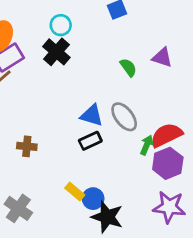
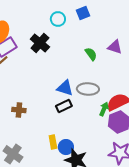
cyan circle: (61, 25) -> (58, 19), moved
gray ellipse: (124, 117) -> (88, 89), turned -50
yellow rectangle: (75, 192) -> (53, 142), turned 40

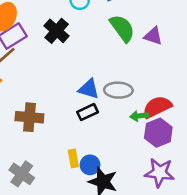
green semicircle: (91, 54) -> (122, 28), moved, size x1.6
green arrow: (104, 109) -> (139, 116), turned -120
brown cross: (19, 110) -> (29, 117), size x1.5

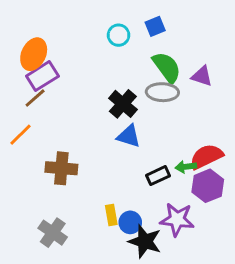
black cross: (57, 31) -> (123, 104), moved
gray ellipse: (118, 90) -> (162, 92), moved
black rectangle: (87, 112) -> (158, 176), moved
purple star: (160, 173) -> (177, 219), moved

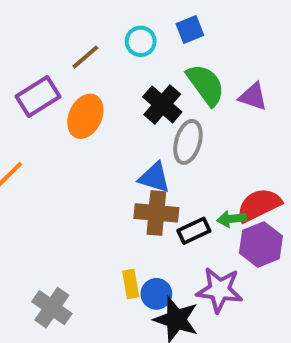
orange ellipse: (34, 54) -> (85, 116), moved
gray ellipse: (162, 92) -> (188, 142), moved, turned -76
brown line: (35, 98) -> (85, 57), moved
black cross: (123, 104) -> (162, 104), moved
brown cross: (61, 168) -> (156, 213), moved

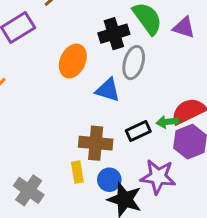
black cross: (162, 104) -> (114, 34), turned 32
orange ellipse: (85, 116) -> (73, 61), moved
brown cross: (156, 213) -> (96, 143), moved
yellow rectangle: (131, 284) -> (77, 172), moved

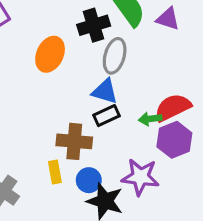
blue triangle: (108, 90) -> (105, 91), moved
black rectangle: (138, 131) -> (107, 116), moved

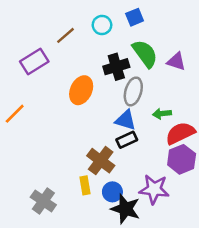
green arrow: (150, 119) -> (162, 114), moved
brown cross: (74, 141) -> (101, 161), turned 32

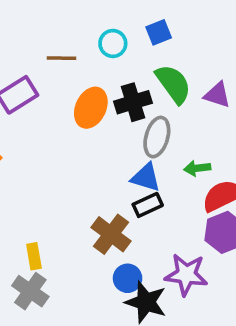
brown line: (65, 35) -> (61, 58), turned 42
orange ellipse: (81, 90) -> (91, 108), moved
yellow rectangle: (85, 185) -> (34, 256), moved

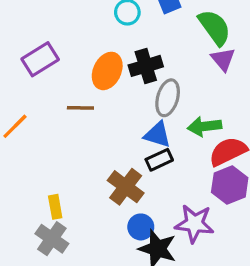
brown line: (61, 58) -> (80, 108), moved
green semicircle: (173, 84) -> (215, 27), moved
purple triangle: (217, 95) -> (223, 59), turned 32
green arrow: (197, 168) -> (204, 126), size x1.4

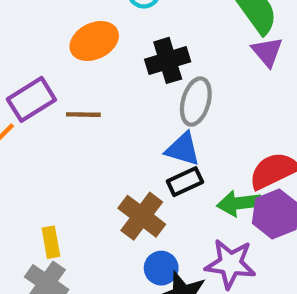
purple rectangle: (40, 59) -> (31, 99), moved
orange ellipse: (107, 71) -> (94, 41), moved, turned 39
green arrow: (204, 126) -> (239, 203), moved

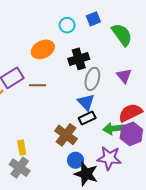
purple triangle: (267, 52) -> (124, 76), moved
blue triangle: (183, 149) -> (86, 102), turned 30

